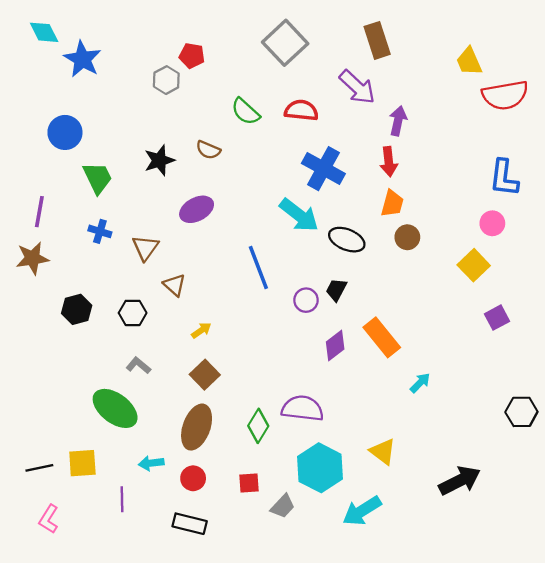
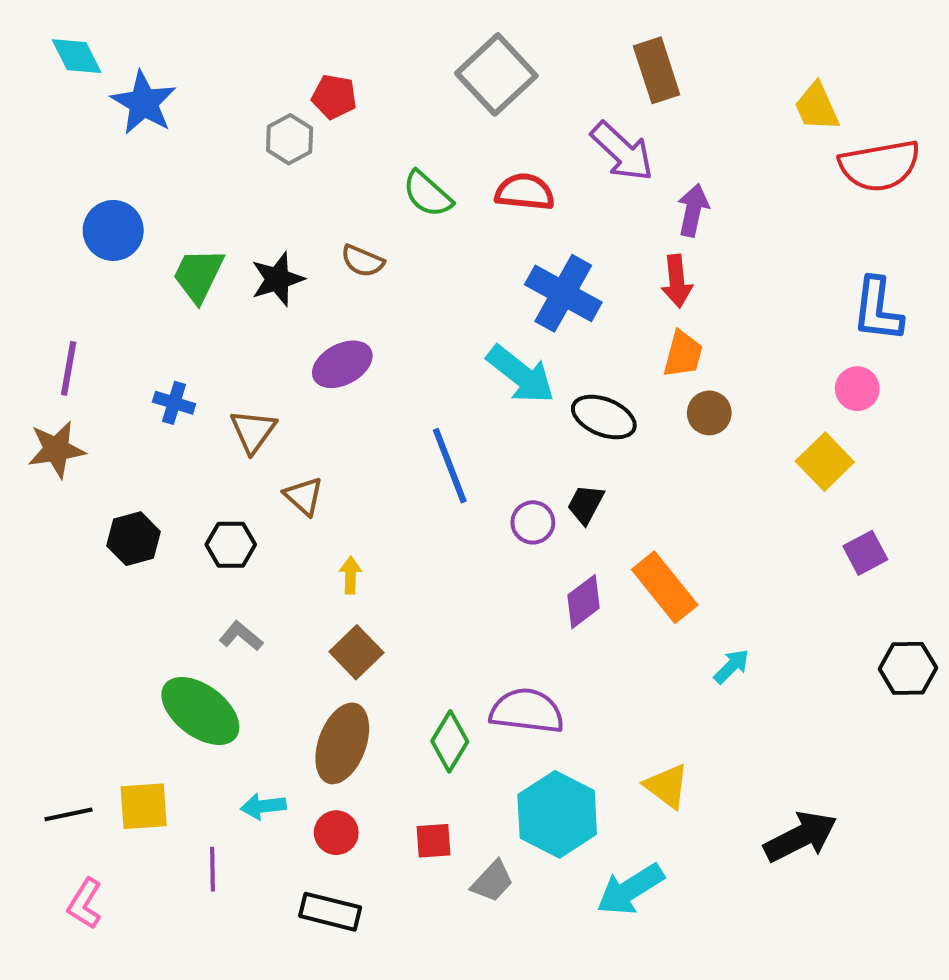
green trapezoid: (98, 178) -> (198, 275), moved, turned -128
yellow arrow: (201, 330) -> (350, 575), turned -54
black hexagon: (521, 412) -> (908, 668), moved

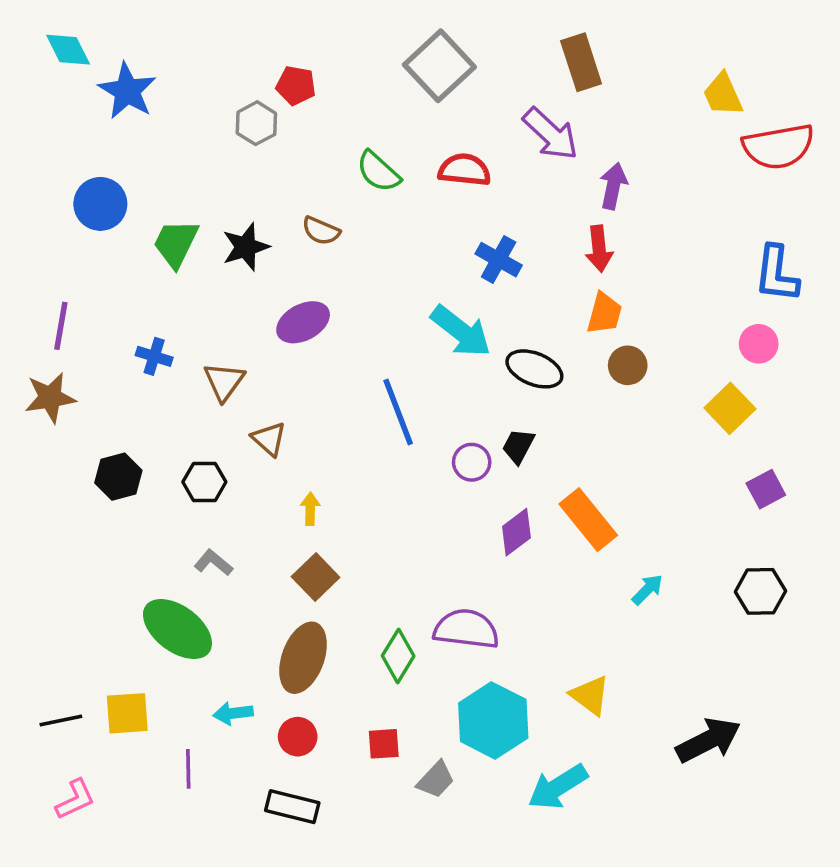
blue cross: (563, 293) -> (499, 260), size x0.7
black hexagon: (908, 668) -> (760, 591), moved
pink L-shape: (85, 904) -> (75, 799), turned -147

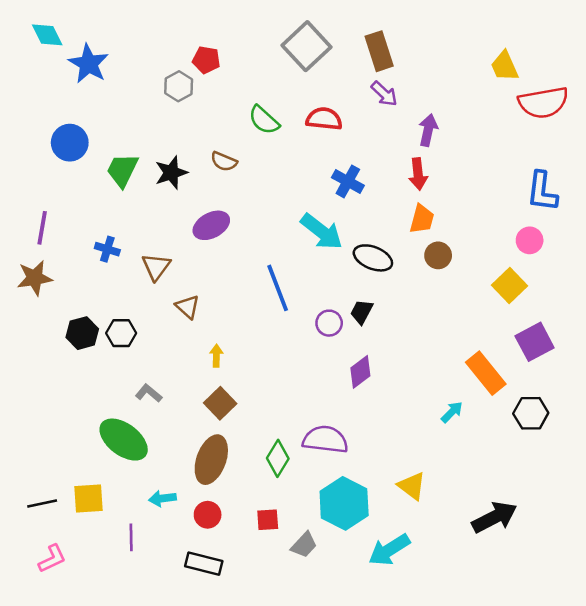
brown rectangle: (581, 62) -> (379, 51), moved
purple arrow: (551, 134) -> (384, 94), size x0.7
black hexagon: (204, 482) -> (121, 333), moved
purple square: (766, 489) -> (535, 342), size x1.4
orange rectangle: (588, 520) -> (486, 373), moved

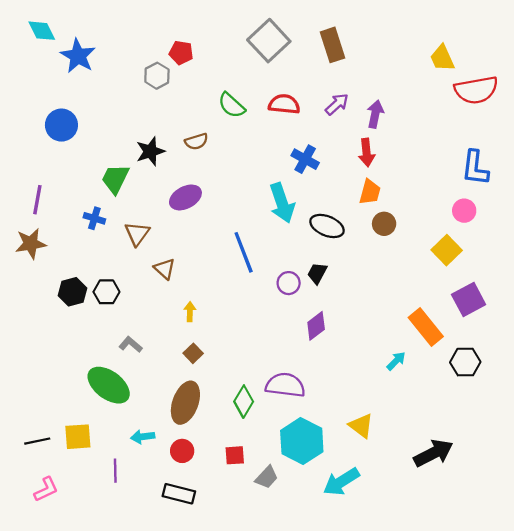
purple arrow: (384, 94) -> (337, 104), moved, turned -85
brown semicircle: (224, 161) -> (196, 142), turned -40
green trapezoid: (122, 170) -> (115, 179), moved
cyan arrow: (322, 232) -> (282, 203), turned 33
brown square: (220, 403) -> (193, 353), size x0.7

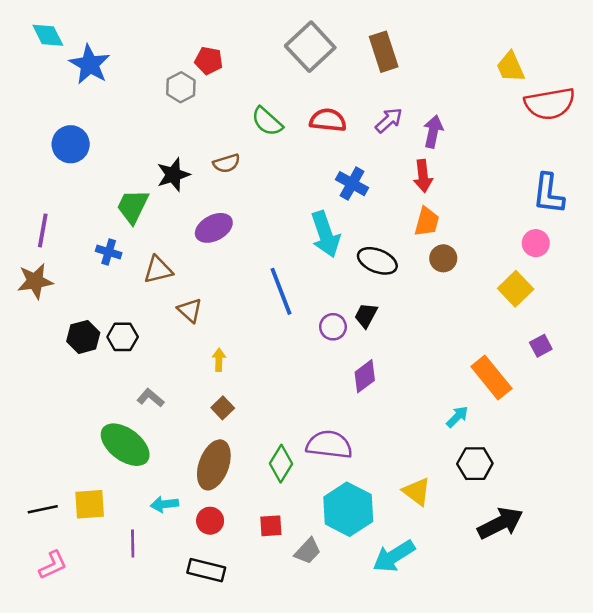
brown triangle: (137, 234) -> (158, 270), turned 40
purple square: (469, 300) -> (541, 346), size x0.6
black hexagon: (465, 362) -> (475, 464), moved

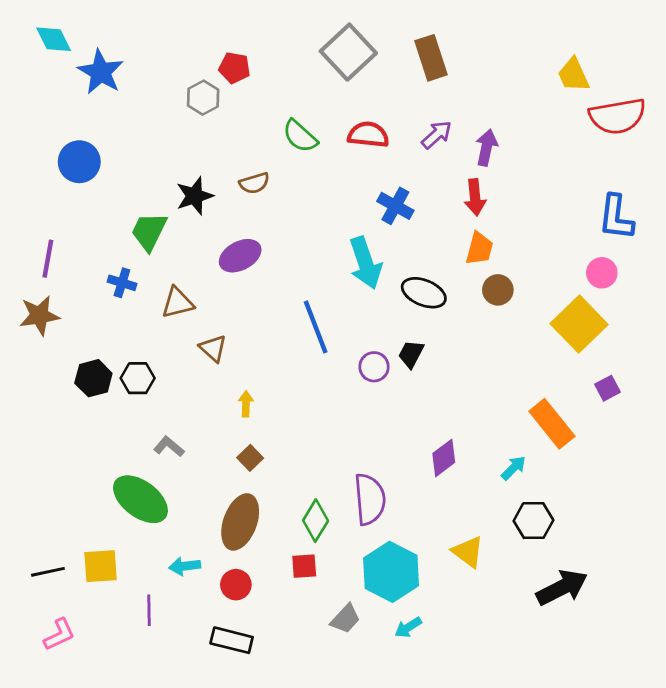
yellow square: (516, 289) -> (579, 324), size x1.4
purple diamond: (365, 376) -> (444, 458), moved
purple semicircle: (329, 445) -> (370, 499), turned 78
red square: (271, 526) -> (304, 566), moved
cyan arrow: (394, 556) -> (408, 627), moved, size x0.6

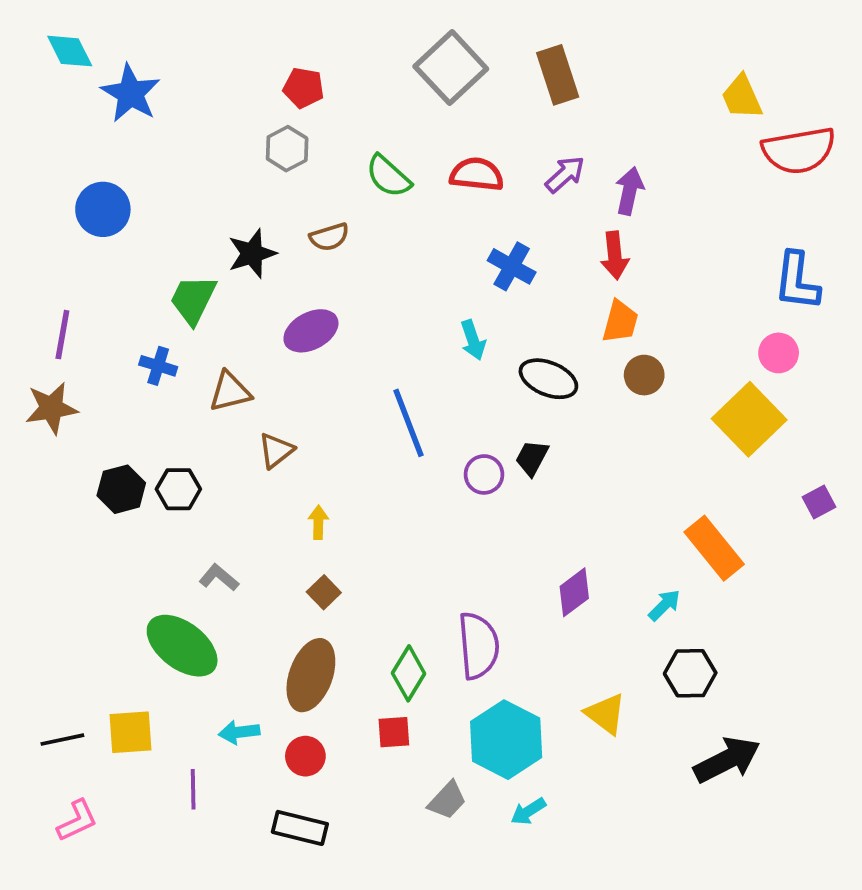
gray hexagon: (203, 98) -> (287, 149), moved
cyan arrow: (365, 263) -> (473, 340), size x0.6
brown triangle: (213, 348) -> (276, 451), turned 40
purple square: (608, 388) -> (819, 502), moved

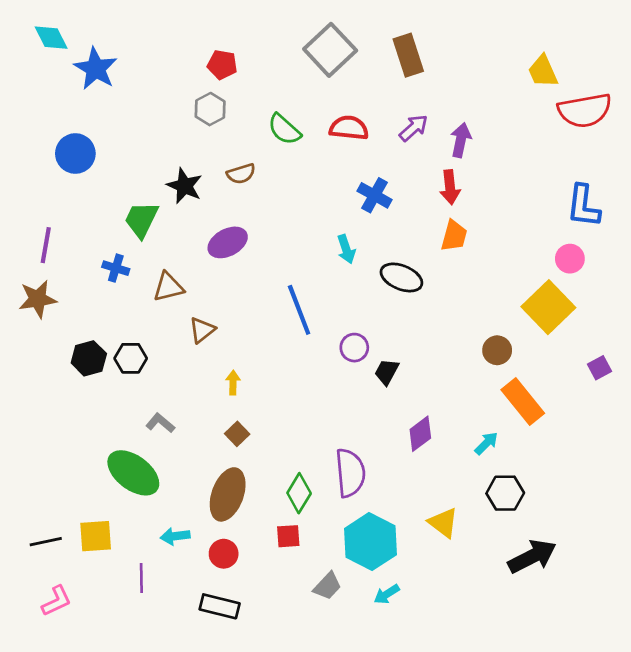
black star: (252, 254) -> (185, 186), turned -30
brown circle: (644, 375) -> (497, 350), moved
black trapezoid: (532, 458) -> (387, 372), moved

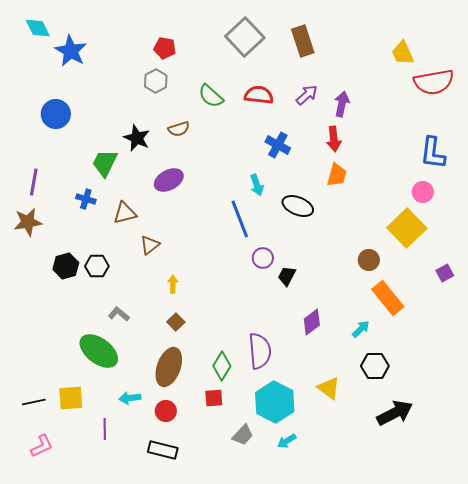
blue line: (299, 310) -> (240, 219), moved

